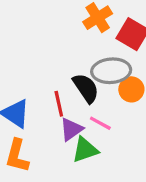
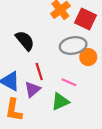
black semicircle: (86, 88) -> (25, 41), moved
purple triangle: (71, 129) -> (33, 89), moved

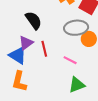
purple triangle: (33, 89) -> (26, 43), moved
green triangle: (60, 102) -> (77, 85), moved

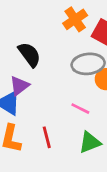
red line: (44, 49) -> (47, 137), moved

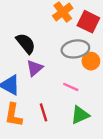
purple triangle: (19, 86) -> (35, 68), moved

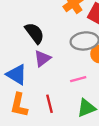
pink line: (71, 87) -> (78, 79), turned -42

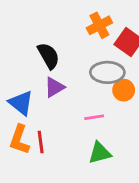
red line: (50, 104) -> (41, 142), moved

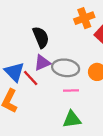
gray ellipse: (107, 72) -> (66, 68), moved
red line: (41, 142) -> (31, 78), moved, turned -42

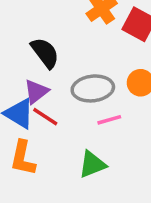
purple triangle: (42, 63) -> (36, 92), moved
green triangle: (72, 119) -> (92, 164), moved

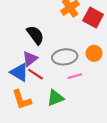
orange L-shape: (23, 158) -> (22, 100), turned -30
green triangle: (92, 164) -> (55, 98), moved

